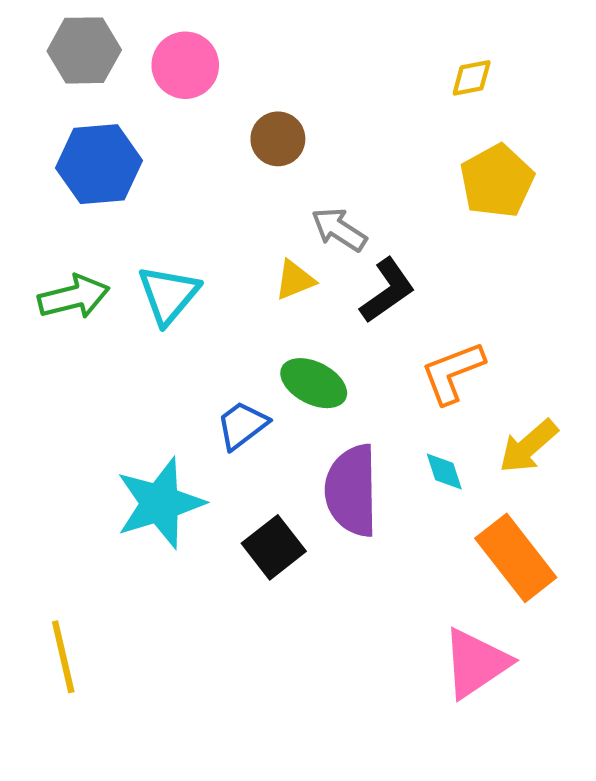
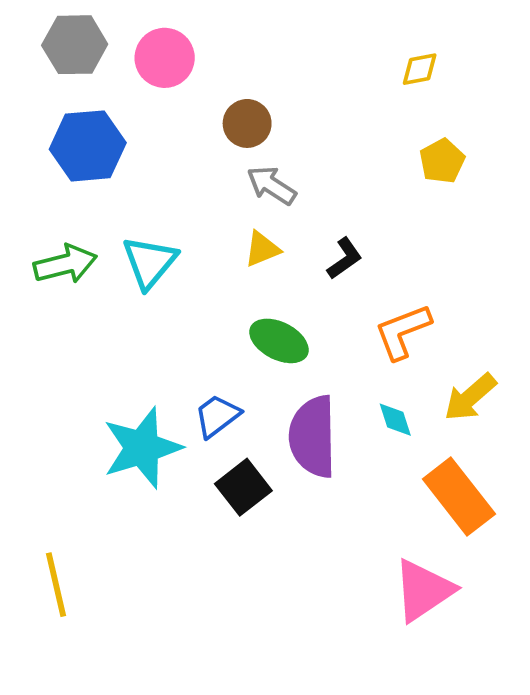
yellow pentagon: (497, 181) -> (442, 161), size x0.7
gray arrow: (339, 229) -> (271, 185), moved
black L-shape: (387, 290) -> (345, 258), size x0.7
blue trapezoid: (242, 425) -> (217, 416), moved

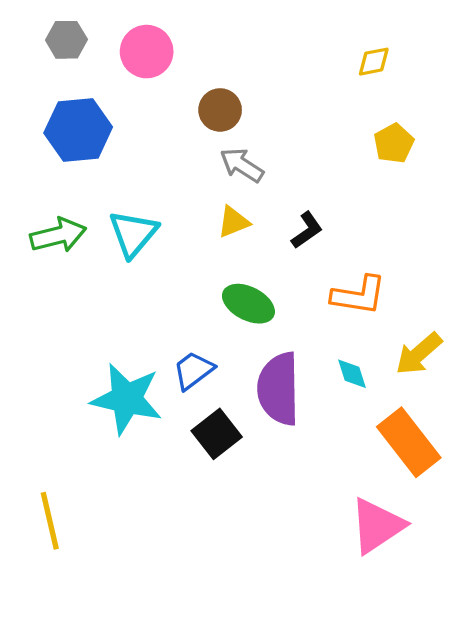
gray hexagon: (75, 45) -> (66, 40), size x0.7
orange L-shape: (403, 332) -> (359, 295), turned -150
cyan star: (142, 448) -> (127, 399), turned 30

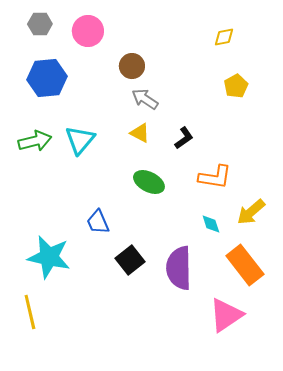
yellow triangle: (233, 222) -> (140, 133), turned 50
blue trapezoid: (193, 370) -> (98, 222), moved, turned -76
purple semicircle: (279, 389) -> (179, 268), moved
cyan star: (127, 399) -> (49, 257), moved

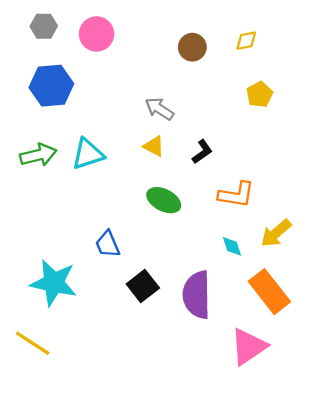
brown circle: (132, 66) -> (192, 47), moved
cyan triangle: (80, 140) -> (88, 154), turned 32
yellow line: (30, 312) -> (33, 343), turned -44

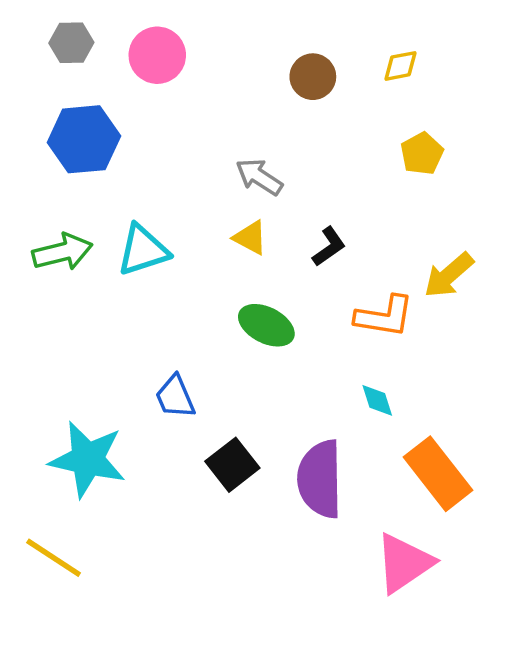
yellow arrow: (276, 233) -> (449, 275), moved

